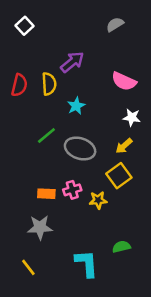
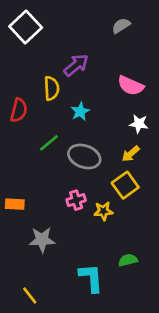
white square: (24, 26) -> (26, 27), size x1.6
red semicircle: (19, 85) -> (19, 110), moved
orange rectangle: (46, 194) -> (15, 204), moved
yellow line: (28, 267) -> (30, 296), moved

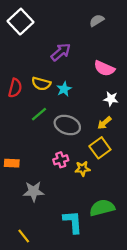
yellow semicircle: (52, 88) -> (41, 84), moved, turned 108
green semicircle: (128, 260) -> (102, 208), size x1.6

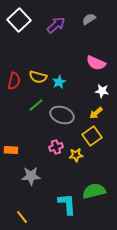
purple arrow: (61, 52) -> (56, 25), moved

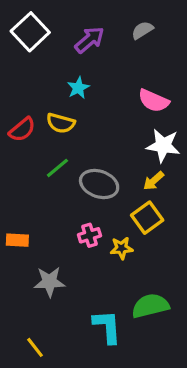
red semicircle: (14, 81) -> (22, 130), turned 36
cyan star: (59, 82) -> (78, 88), moved
white star: (102, 91) -> (163, 146), size x1.5

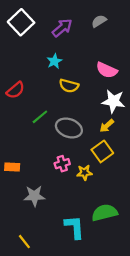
yellow semicircle: (61, 123) -> (69, 86), moved

